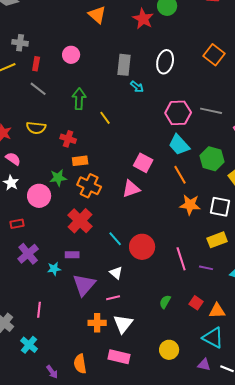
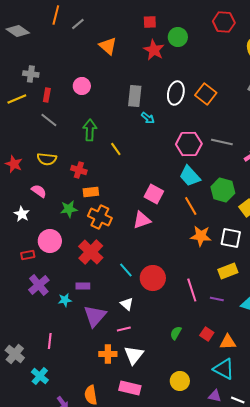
orange square: (214, 55) -> (206, 94), moved
pink semicircle: (13, 159) -> (39, 191), moved
pink circle: (39, 196) -> (50, 241), moved

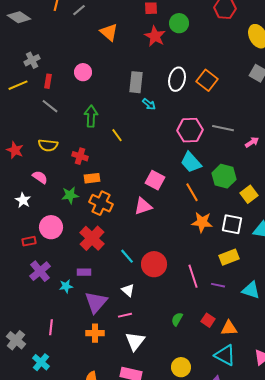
gray cross: (31, 74) -> (32, 60), turned -35
orange cross: (108, 354) -> (95, 333), moved

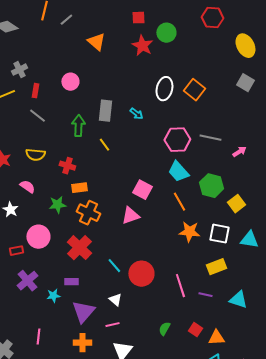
gray rectangle: (136, 82) -> (105, 111), moved

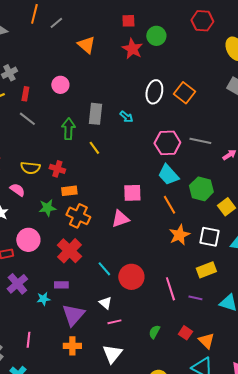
yellow semicircle: (35, 155) -> (30, 168), moved
pink square: (142, 190) -> (132, 193), turned -30
orange star: (189, 232) -> (179, 235), turned -30
pink line: (112, 325) -> (114, 322), moved
orange triangle: (216, 338) -> (206, 341), turned 48

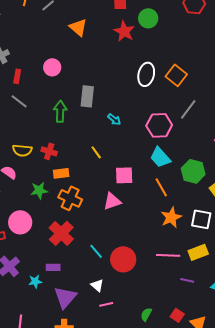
cyan arrow: (126, 117) -> (114, 119), moved
gray line: (200, 141) -> (188, 109), moved, turned -65
yellow line: (94, 148) -> (96, 152), moved
pink line: (170, 289) -> (168, 255), moved, turned -70

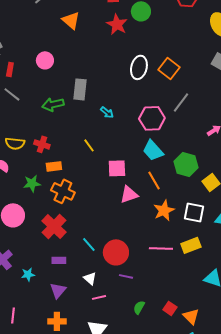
green arrow: (60, 111) -> (53, 104), turned -105
pink triangle: (112, 201) -> (129, 194), moved
purple rectangle: (53, 267) -> (59, 260), moved
purple line: (187, 280) -> (126, 276), moved
purple triangle: (65, 297) -> (58, 290), size x0.7

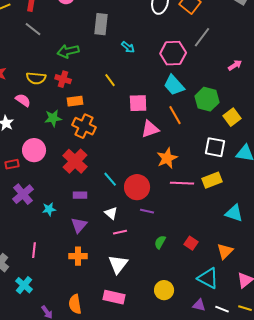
green arrow: (53, 104) -> (68, 51), moved
orange star: (164, 210) -> (167, 158), moved
orange triangle: (191, 316) -> (225, 251), moved, turned 30

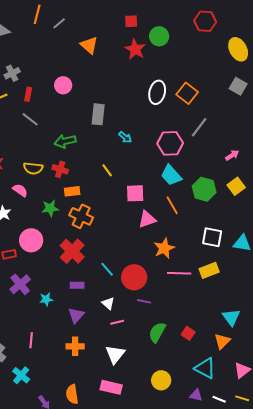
yellow square: (232, 117) -> (236, 186), moved
cyan triangle: (234, 213) -> (231, 317), moved, turned 36
green semicircle: (160, 242) -> (157, 332), size x1.5

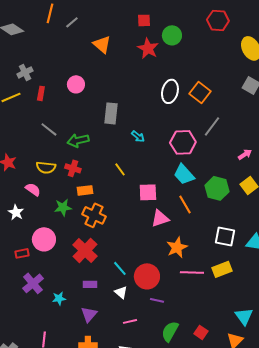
gray line: (30, 119) -> (49, 129), moved
white triangle: (108, 303) -> (121, 292), moved

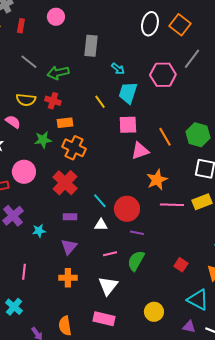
cyan trapezoid: (184, 174) -> (128, 93), moved, turned 60
green hexagon: (217, 188) -> (198, 135), moved
white triangle: (121, 292) -> (101, 225), turned -40
green semicircle: (170, 331) -> (136, 261), moved

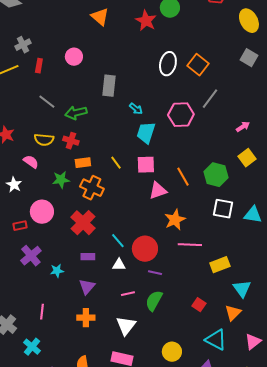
yellow line: (100, 102) -> (116, 163), moved
yellow rectangle: (202, 202) -> (220, 265), moved

